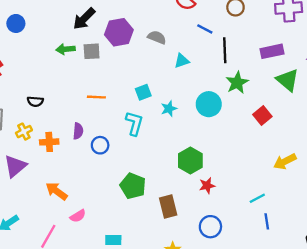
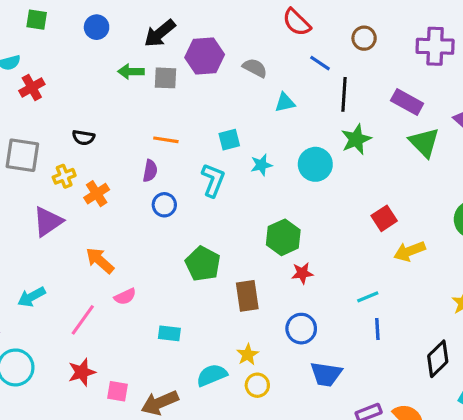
blue circle: (16, 23) -> (97, 27), moved
purple rectangle: (272, 51) -> (407, 102), turned 35
red square: (262, 115) -> (384, 218), moved
purple semicircle: (78, 131) -> (150, 171), moved
orange cross: (49, 142) -> (97, 194), turned -36

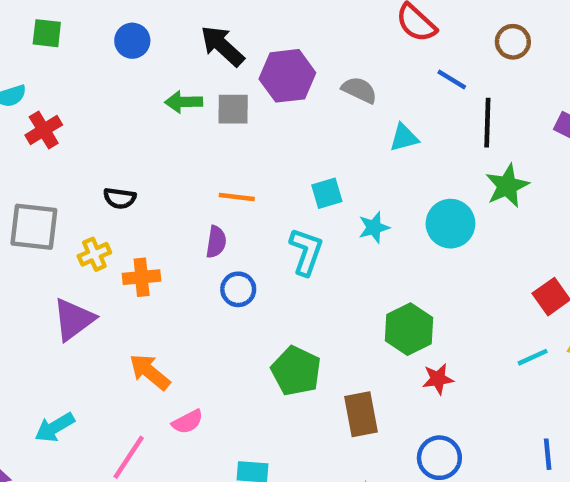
black arrow: (160, 33) -> (222, 46), turned 84
orange cross: (97, 194) -> (142, 277), turned 30
cyan line: (368, 297) -> (533, 357), moved

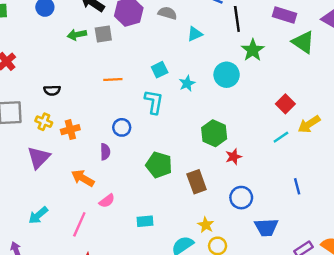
purple semicircle: (216, 242) -> (105, 152), moved
yellow cross: (94, 254) -> (44, 122), turned -35

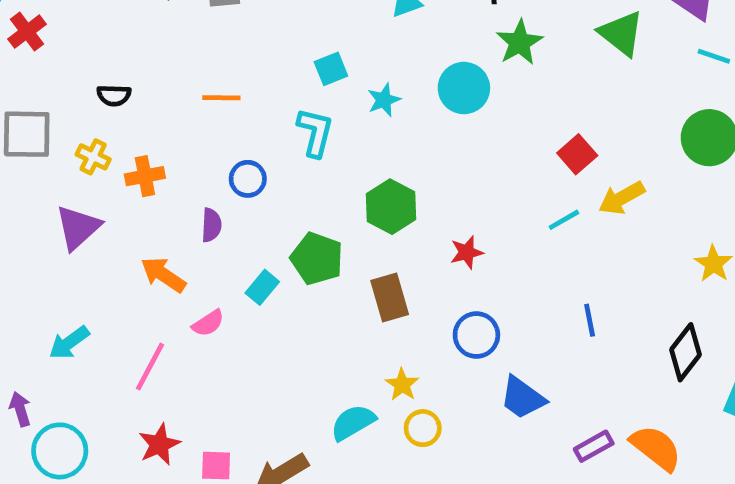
orange line: (113, 79) -> (221, 98), moved
green hexagon: (214, 133) -> (391, 207), moved
cyan rectangle: (145, 221) -> (262, 287), moved, turned -49
blue trapezoid: (266, 227) -> (523, 398), turned 35

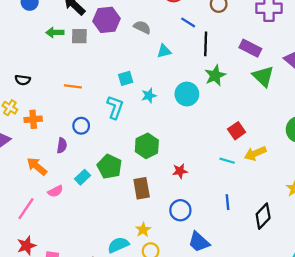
cyan line: (564, 220) -> (227, 161), turned 40
blue line: (590, 320) -> (227, 202), moved
black diamond: (685, 352) -> (263, 216), moved

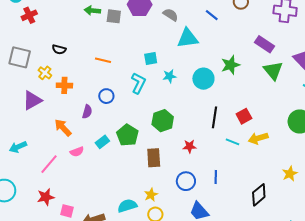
black line: (206, 44) -> (215, 117), moved
cyan triangle: (164, 51) -> (188, 38), size x1.6
blue line: (227, 202) -> (216, 177), moved

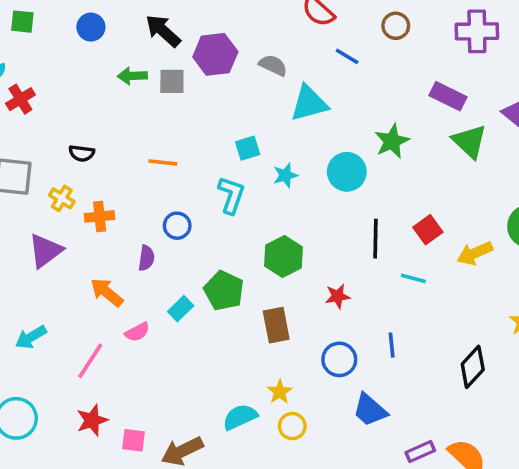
yellow arrow: (258, 138) -> (475, 253), moved

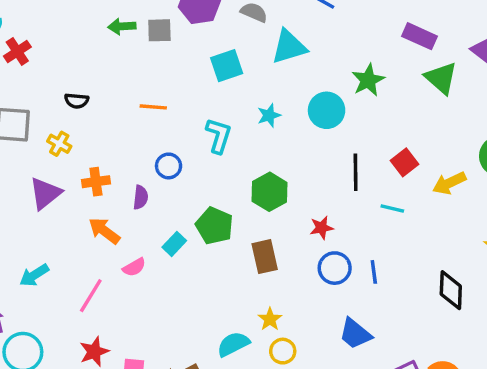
cyan square: (248, 148) -> (227, 66), moved, size x1.4
orange cross: (100, 216) -> (96, 182), moved
blue circle: (339, 359) -> (335, 268), moved
black diamond: (473, 367) -> (451, 290), turned -39

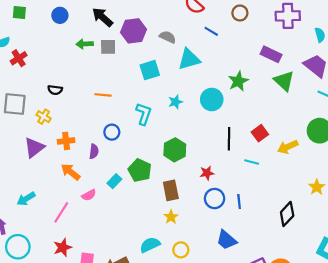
black diamond: (451, 290) -> (287, 214), turned 40
yellow star: (270, 319) -> (171, 217), moved

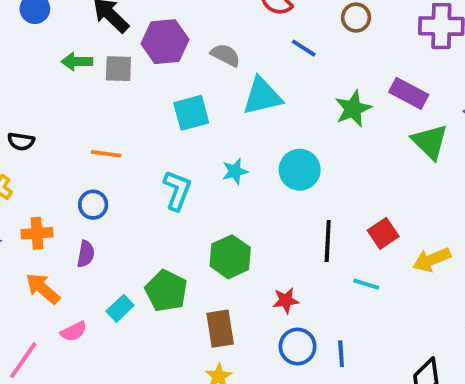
green star: (238, 81) -> (353, 109), moved
blue circle: (112, 132) -> (93, 205), moved

